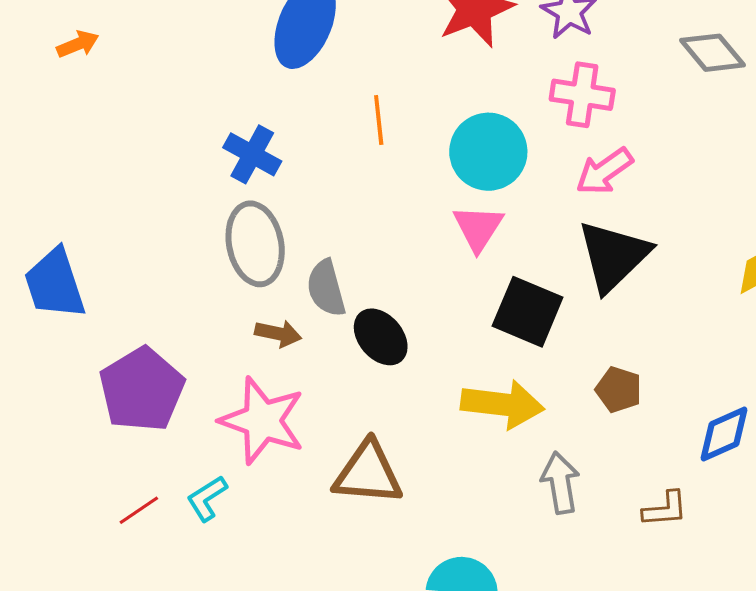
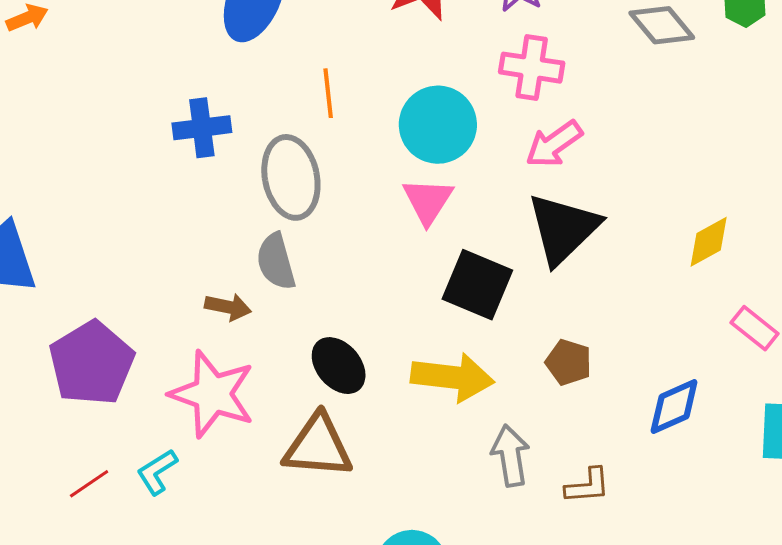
blue cross: (252, 154) -> (202, 128), turned -36
gray ellipse: (255, 244) -> (291, 177), moved
black ellipse: (381, 337) -> (339, 366), moved
brown L-shape: (665, 509) -> (588, 486), moved

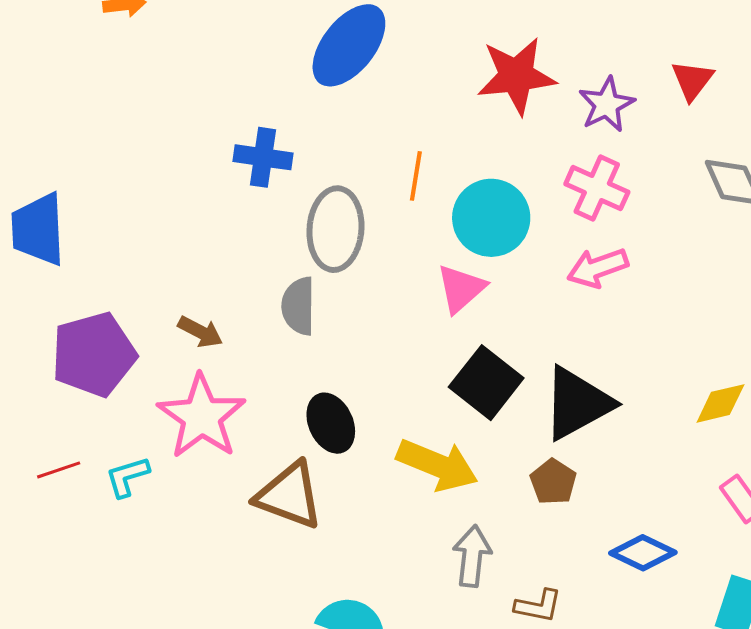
orange line: (328, 93) -> (416, 176), moved
black triangle: (563, 229) -> (577, 403), moved
brown arrow: (228, 307) -> (200, 332), moved
blue diamond: (674, 407) -> (643, 553), turned 34

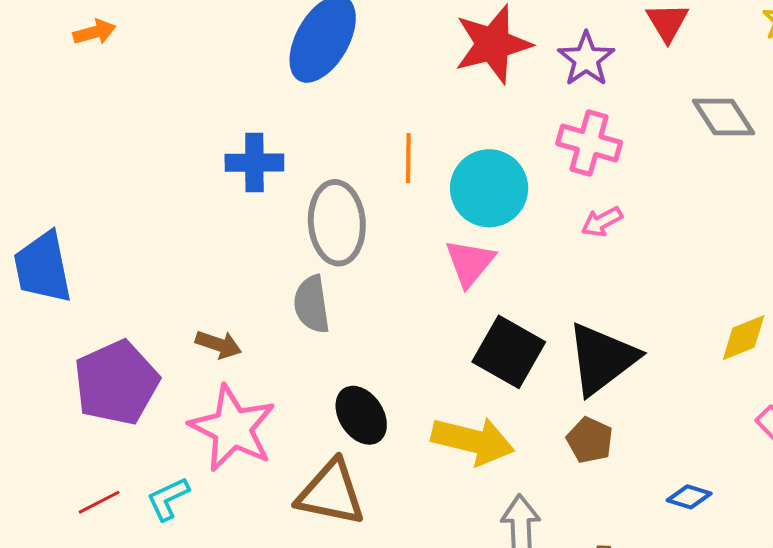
pink arrow: (598, 268) -> (602, 222), size x0.7
blue diamond: (643, 553) -> (689, 497), size x0.7

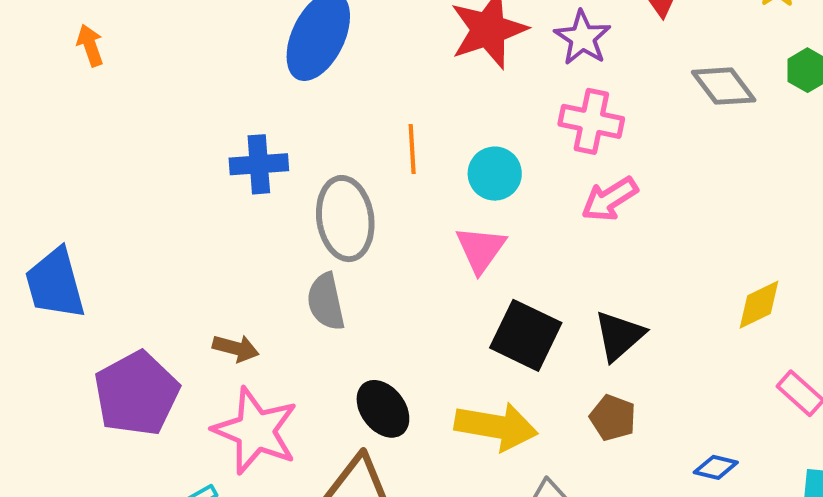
orange arrow: (94, 32) -> (90, 45), turned -90
cyan circle: (489, 188) -> (495, 174), size x0.7
pink arrow: (602, 222) -> (610, 199), size x1.4
black triangle: (602, 359) -> (619, 336), size x0.7

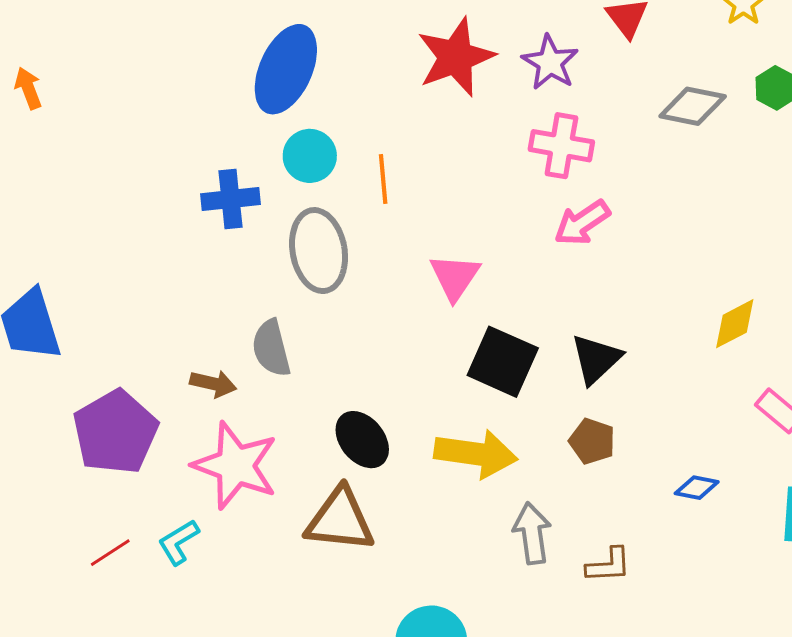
orange arrow: (90, 45) -> (28, 88), moved
gray diamond: (724, 86) -> (693, 106), turned -40
cyan circle: (495, 174) -> (310, 156), moved
gray semicircle: (326, 302) -> (271, 348), moved

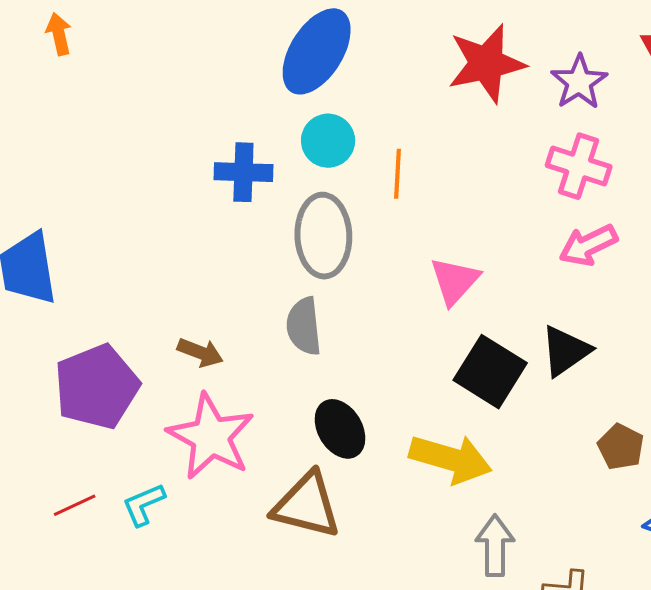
gray semicircle: (271, 348) -> (304, 326), moved
black triangle: (596, 359) -> (565, 351), moved
brown pentagon: (592, 441) -> (621, 447), moved

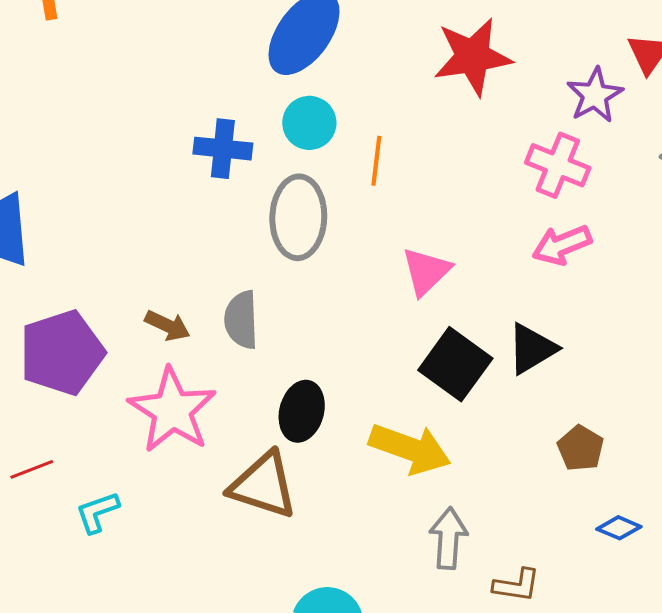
purple star: (579, 82) -> (595, 95), moved
gray semicircle: (304, 326) -> (241, 320), moved
black ellipse: (340, 429) -> (302, 411), turned 42
cyan L-shape: (144, 504) -> (97, 512), moved

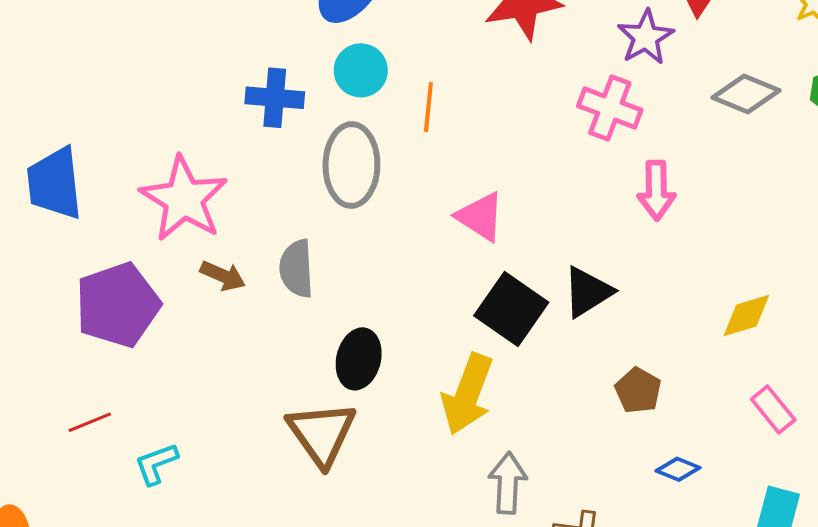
pink arrow: (562, 245) -> (656, 190), moved, turned -68
pink triangle: (426, 271) -> (480, 217), turned -42
pink star: (172, 410) -> (184, 199), moved
yellow arrow: (410, 449) -> (468, 394), turned 92
brown triangle: (263, 485) -> (322, 434), turned 38

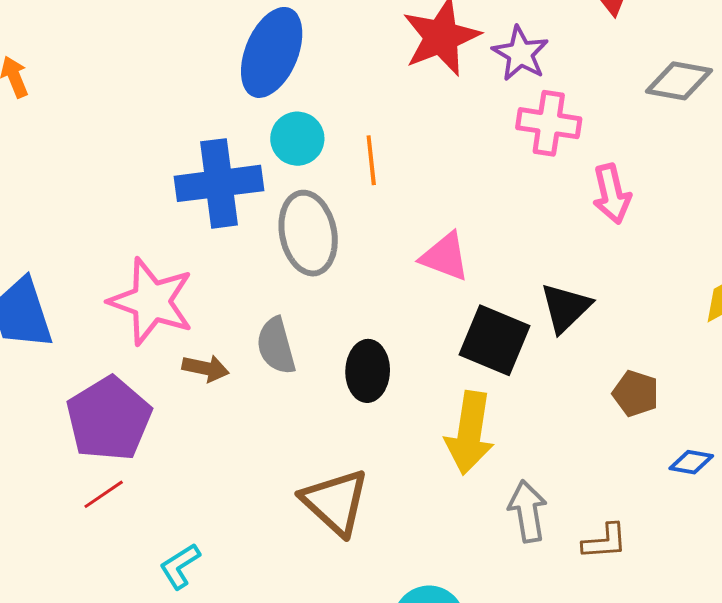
purple star: (646, 37) -> (520, 54), moved
blue cross: (275, 98) -> (219, 183), size x1.5
black ellipse: (359, 359) -> (368, 371), moved
red line: (90, 422) -> (104, 494), moved

